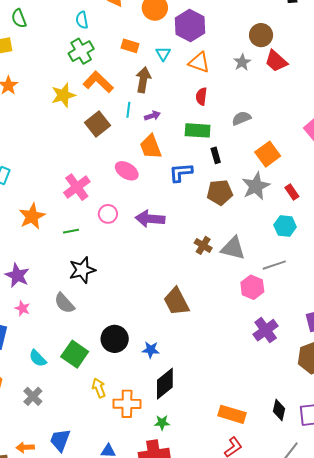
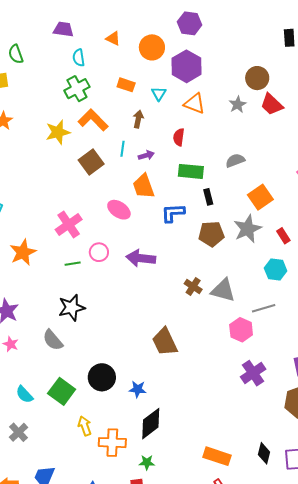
brown arrow: (143, 80) -> (138, 119), size x0.7
red semicircle: (201, 96) -> (179, 137), moved
green line: (71, 231) -> (73, 264), moved

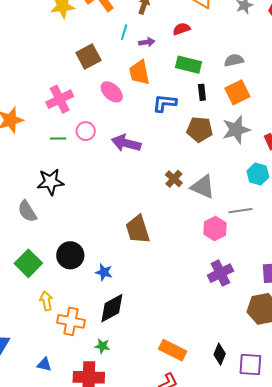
red semicircle: (179, 137) -> (181, 29), turned 54
brown square: (91, 162) -> (88, 56), moved
orange square: (260, 197) -> (237, 92), moved

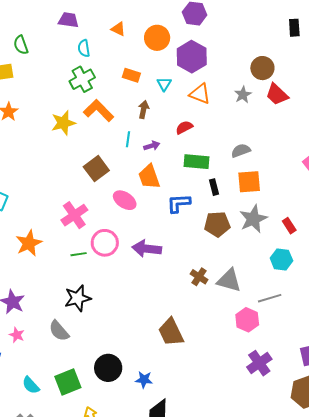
orange square: (237, 92) -> (249, 182), turned 30
pink circle: (86, 131) -> (105, 243), size x1.4
green square: (28, 263) -> (68, 382), turned 32

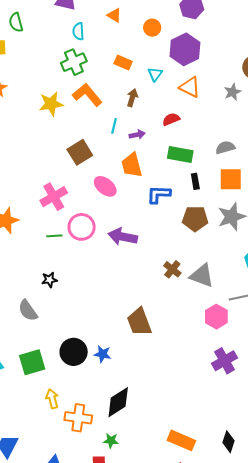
orange circle: (157, 38) -> (152, 28), size x0.7
black star: (78, 298) -> (49, 280), size x0.6
blue star: (144, 380) -> (102, 354), moved

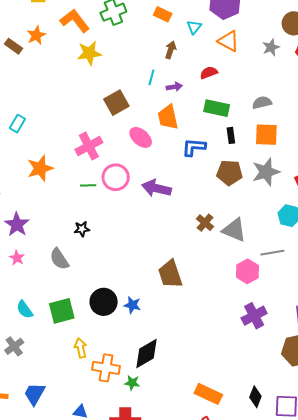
orange L-shape: (87, 95) -> (75, 21), moved
green star: (111, 441) -> (132, 383), moved

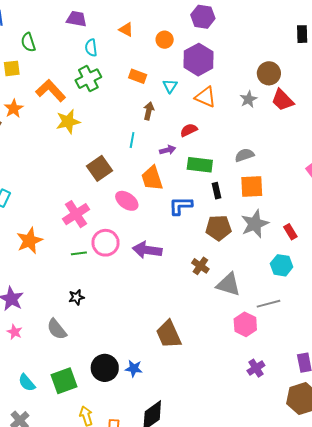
purple arrow: (174, 87) -> (168, 150), moved
brown cross: (205, 223) -> (200, 266), moved
purple cross: (254, 316) -> (256, 368), size x0.7

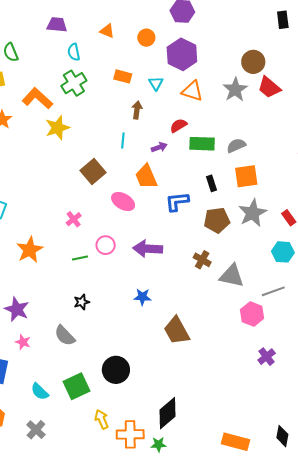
gray star: (248, 99) -> (235, 90), size x1.4
green rectangle: (200, 165) -> (202, 144), moved
pink cross: (76, 214) -> (74, 219), size x0.6
pink circle: (106, 243) -> (106, 245), size x0.7
blue star: (134, 368) -> (142, 297), moved

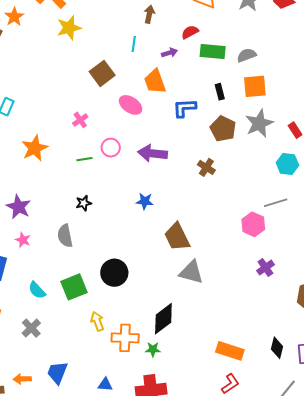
brown pentagon: (217, 220) -> (223, 129), turned 30
gray triangle: (232, 276) -> (191, 272), moved
gray semicircle: (65, 336) -> (65, 236), turned 30

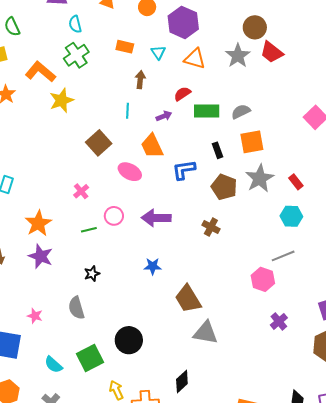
purple star: (19, 207) -> (41, 256), moved
black diamond: (163, 319) -> (182, 381), size x0.7

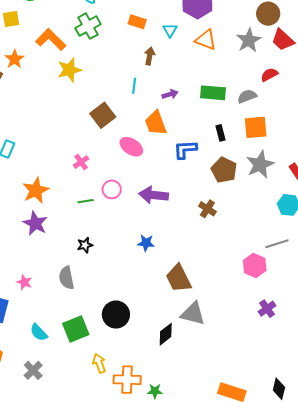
red semicircle: (182, 94) -> (269, 75), moved
black diamond: (182, 381) -> (166, 334), moved

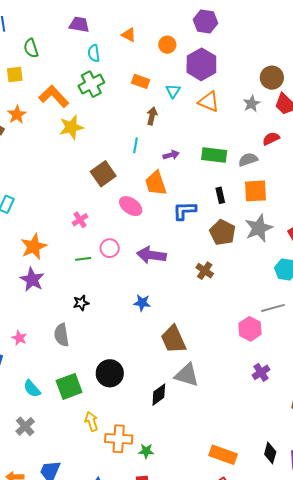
gray star: (249, 40) -> (252, 104), size x0.7

